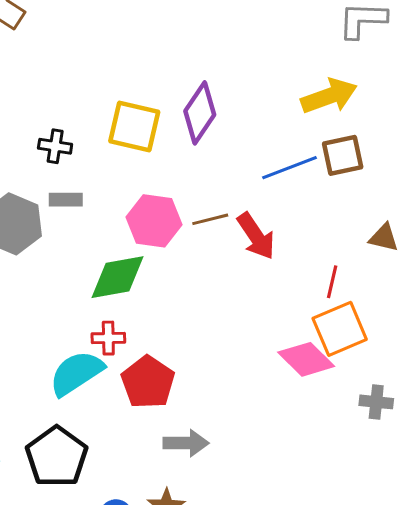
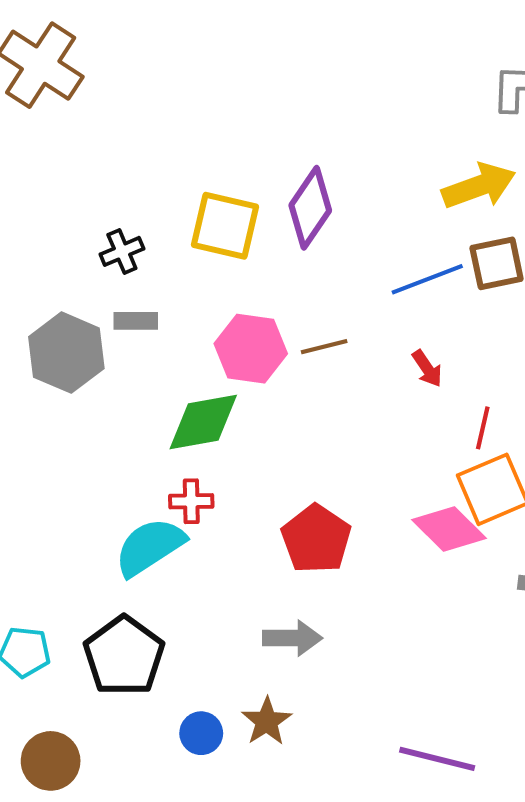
black cross: (55, 146) -> (122, 251), turned -32
red arrow: (256, 236) -> (427, 368), moved, size x0.6
red pentagon: (148, 382) -> (316, 539), moved

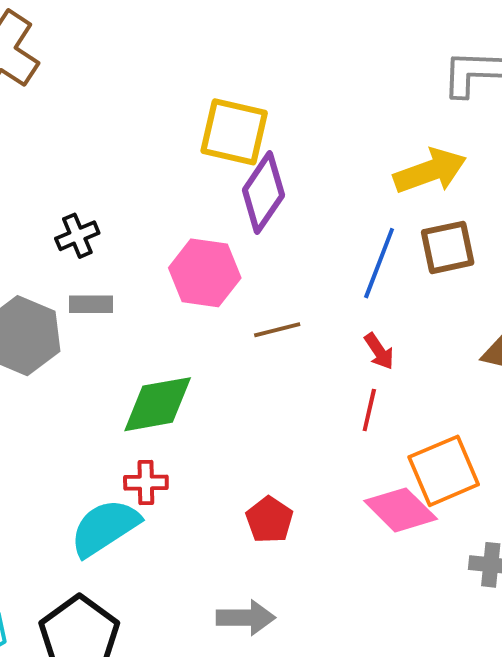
yellow square: (225, 226) -> (234, 132), moved
blue line: (427, 279) -> (379, 263), turned -48
pink hexagon: (251, 349) -> (205, 273), moved
red line: (483, 428) -> (369, 410), moved
red pentagon: (316, 539) -> (269, 520), size x0.7

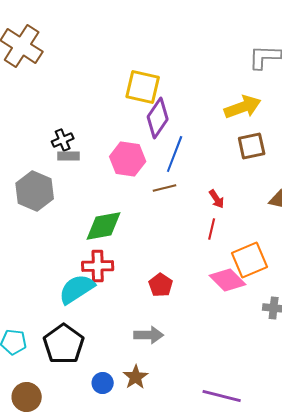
blue line: (379, 263) -> (175, 154), moved
gray rectangle: (91, 304) -> (69, 156), moved
red cross: (146, 483) -> (98, 266), size x1.4

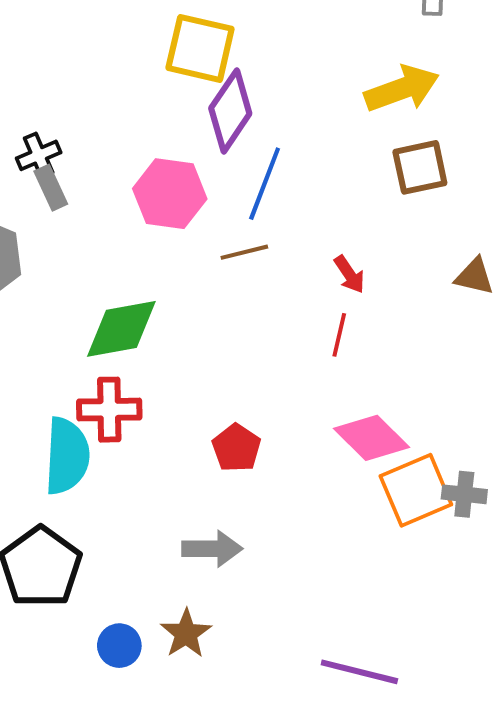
gray rectangle: (69, 156) -> (51, 188), turned 65
orange square: (250, 260) -> (416, 490), moved
cyan semicircle: (77, 289) -> (67, 456), turned 126

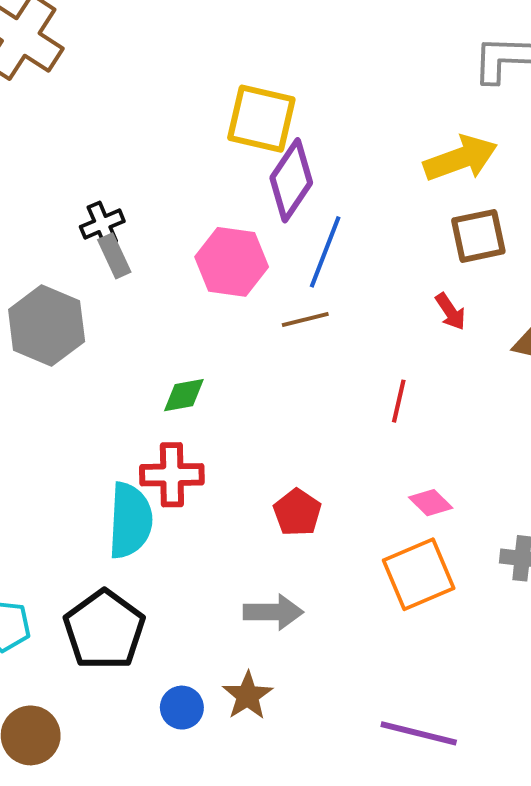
red arrow: (349, 274) -> (451, 312), moved
green diamond: (121, 329) -> (184, 395), size x0.6
pink diamond: (372, 438) -> (431, 503), size x0.6
orange square: (416, 490) -> (419, 574), moved

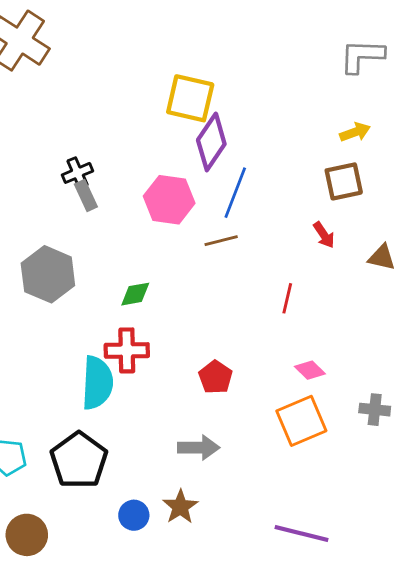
yellow arrow: (460, 158) -> (355, 132), moved, size x0.6
gray hexagon: (47, 326) -> (48, 274), moved

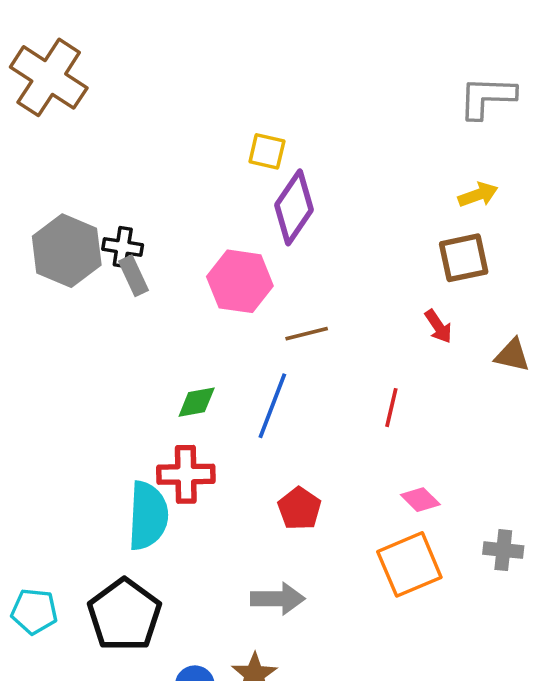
yellow square: (190, 98) -> (267, 151), size x0.6
black cross: (77, 173) -> (123, 247), turned 32
blue line: (235, 193) -> (272, 406), moved
gray hexagon: (48, 274) -> (67, 251), moved

